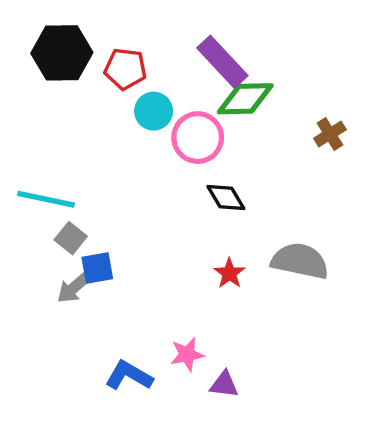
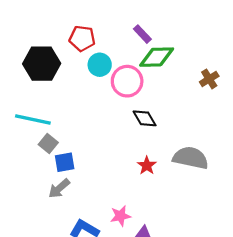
black hexagon: (62, 53) -> (42, 64), moved
purple rectangle: (222, 62) -> (142, 34), size x0.6
gray arrow: (74, 287) -> (59, 189), moved

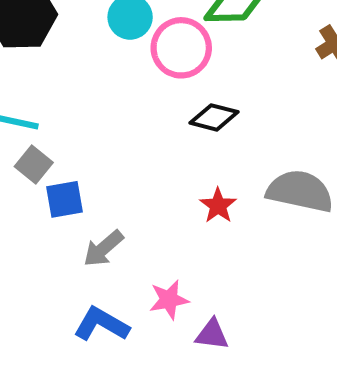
black diamond: (145, 118) -> (214, 117), turned -45
gray arrow: (59, 189) -> (103, 248), moved

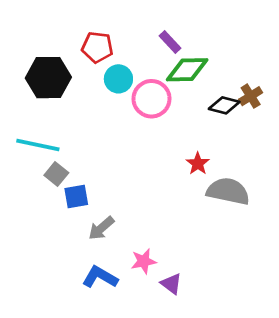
black diamond: (214, 117) -> (224, 105), moved
red star: (218, 205) -> (198, 163), moved
purple triangle: (212, 334) -> (171, 284), turned 30

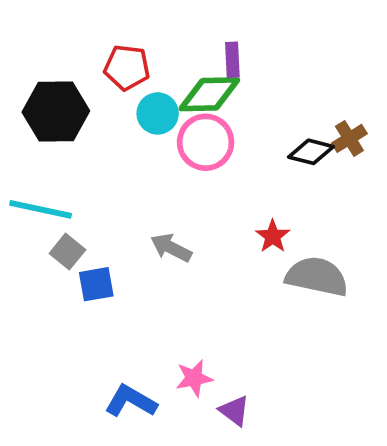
purple rectangle: (170, 42) -> (232, 60), turned 40
green diamond: (187, 70) -> (209, 94), moved
gray arrow: (101, 228) -> (171, 248), moved, turned 68

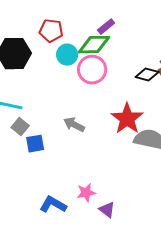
purple rectangle: (232, 60) -> (106, 27), turned 54
red star: (273, 236) -> (127, 119), size x1.8

